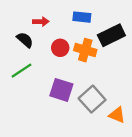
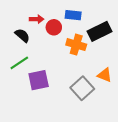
red circle: (60, 48) -> (54, 27), moved
purple square: (61, 90) -> (39, 80), moved, turned -30
orange triangle: (117, 115) -> (105, 75), moved

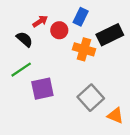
blue rectangle: (73, 15) -> (81, 17), turned -70
red arrow: (37, 19) -> (40, 21), turned -32
orange triangle: (105, 75) -> (115, 116), moved

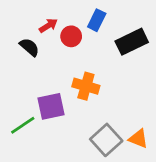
orange cross: (84, 49) -> (86, 86), moved
green line: (21, 70) -> (23, 125), moved
gray square: (91, 98) -> (106, 140), moved

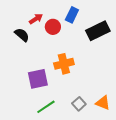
orange cross: (86, 86) -> (64, 64), turned -30
green line: (23, 125) -> (46, 107), moved
gray square: (106, 140) -> (79, 104), size x0.6

